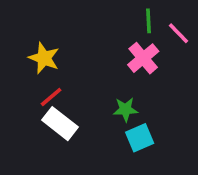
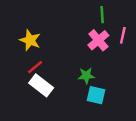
pink line: (179, 33) -> (123, 35), moved, turned 56
cyan square: (140, 138) -> (96, 95), turned 36

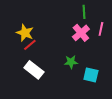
red line: (35, 67) -> (30, 45), moved
cyan square: (96, 95) -> (91, 75), moved

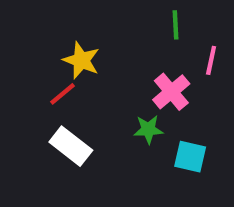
yellow star: (25, 33) -> (81, 60), moved
pink cross: (81, 33) -> (171, 92), moved

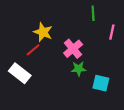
pink cross: (171, 92) -> (73, 49), moved
white rectangle: (71, 146) -> (20, 73), moved

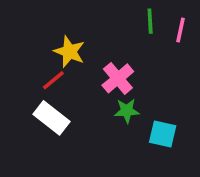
pink line: (112, 32) -> (181, 30), moved
white rectangle: (20, 73) -> (52, 118), moved

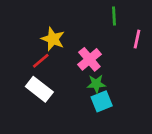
pink line: (181, 30) -> (137, 39), moved
cyan square: (163, 134) -> (102, 101), moved, turned -35

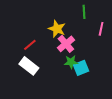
yellow star: (53, 39) -> (57, 29), moved
cyan square: (102, 101) -> (81, 68), moved

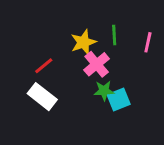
green line: (84, 12) -> (114, 35), moved
yellow star: (57, 29) -> (83, 42), turned 30

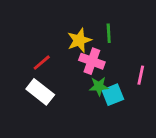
pink line: (148, 42) -> (141, 75), moved
pink cross: (97, 64) -> (92, 61), turned -30

